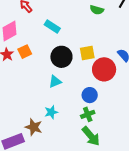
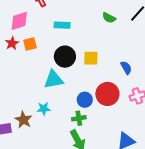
cyan rectangle: (52, 27) -> (62, 25), turned -42
red circle: (104, 69) -> (107, 94), moved
cyan triangle: (55, 82) -> (54, 80), size x1.5

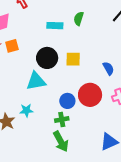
green semicircle: (109, 18) -> (79, 19), moved, turned 80
cyan rectangle: (62, 25) -> (55, 26), moved

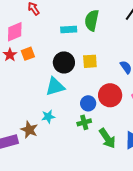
green semicircle: (79, 19) -> (92, 20), size x1.5
green arrow: (61, 141) -> (107, 138), moved

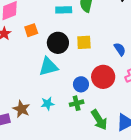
orange square: (28, 54) -> (31, 30), moved
cyan star: (48, 117) -> (48, 104), moved

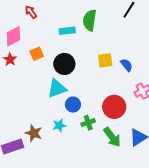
yellow square: (84, 42) -> (105, 60), moved
red circle: (103, 77) -> (114, 107), moved
blue circle: (81, 84) -> (73, 105), moved

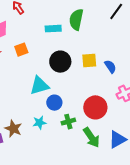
black circle: (64, 64) -> (60, 62), moved

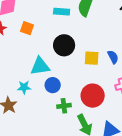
orange square: (21, 50) -> (27, 28), turned 32
yellow square: (89, 60) -> (92, 58), moved
cyan star: (39, 123) -> (24, 87), moved

